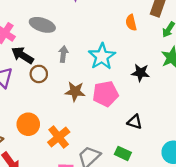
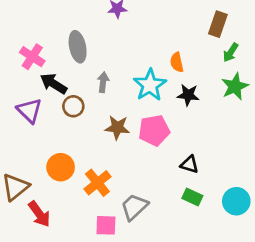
orange semicircle: (131, 23) -> (177, 62), moved
gray ellipse: (42, 25) -> (78, 47), turned 60
black star: (140, 73) -> (188, 95), moved
green rectangle: (123, 153) -> (192, 197), moved

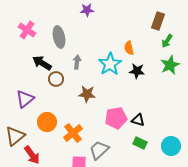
pink cross: (32, 57) -> (27, 30), moved
purple triangle: (29, 111) -> (25, 99), moved, turned 36
pink pentagon: (154, 130) -> (116, 118), moved

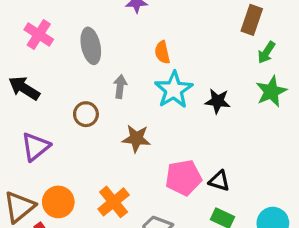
orange semicircle: (129, 48) -> (162, 52), moved
black arrow: (42, 63) -> (24, 88), moved
orange circle: (47, 122) -> (58, 202), moved

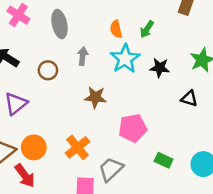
green arrow: (266, 52) -> (147, 29), moved
brown circle: (86, 114) -> (48, 70), moved
black triangle: (219, 181) -> (189, 99), moved

